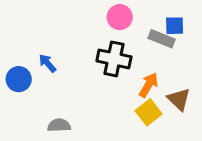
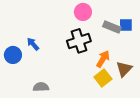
blue square: (175, 26) -> (126, 25), moved
black cross: (114, 59) -> (79, 41), turned -30
brown triangle: (179, 99) -> (124, 69), turned 30

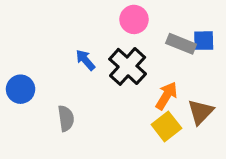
black cross: (79, 41) -> (128, 66), turned -30
blue arrow: (33, 44) -> (85, 60), moved
gray semicircle: (41, 87) -> (66, 118), moved, turned 84

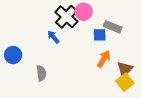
blue square: (204, 41) -> (100, 35), moved
black cross: (128, 66) -> (66, 17), moved
yellow square: (166, 126) -> (125, 82), moved

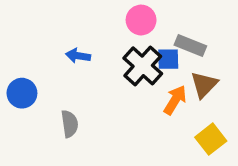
black cross: (66, 17) -> (143, 66), moved
blue arrow: (53, 37) -> (78, 56), moved, turned -40
brown triangle: (125, 69) -> (204, 85), moved

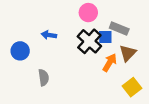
blue circle: (22, 93) -> (20, 51), moved

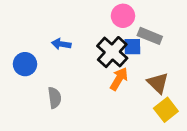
pink circle: (88, 13) -> (123, 16), moved
brown triangle: (128, 53) -> (158, 83), moved, turned -30
orange arrow: (110, 63) -> (119, 79), moved

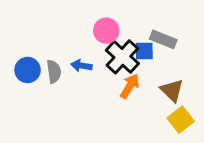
pink circle: (123, 16) -> (106, 31), moved
blue arrow: (61, 44) -> (82, 66), moved
gray semicircle: (55, 98) -> (54, 71), moved

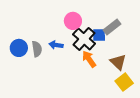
gray rectangle: (163, 39) -> (112, 27), turned -60
orange arrow: (130, 86) -> (89, 59), turned -66

